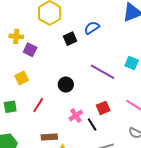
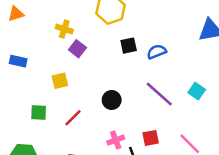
blue semicircle: (92, 28) -> (157, 52), moved

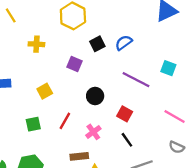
purple square: (77, 49) -> (74, 64), moved
red square: (151, 138) -> (125, 114), moved, turned -35
pink cross: (116, 140) -> (93, 132), moved

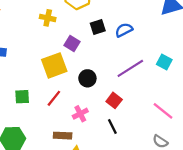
yellow cross: (36, 44) -> (48, 18), moved
purple line: (136, 80) -> (130, 68), turned -68
yellow square: (45, 91) -> (54, 65), moved, size x1.6

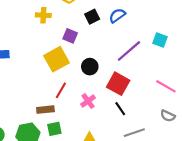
green square: (22, 97) -> (54, 129), moved
red square: (114, 100) -> (118, 84), size x1.5
brown rectangle: (63, 136) -> (45, 110), moved

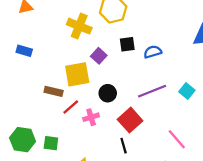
yellow cross: (43, 15) -> (79, 26), size x1.5
pink cross: (88, 101) -> (91, 117), moved
brown rectangle: (45, 110) -> (54, 91), moved

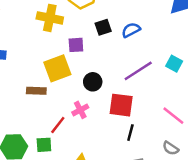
purple square: (99, 56) -> (76, 45), turned -35
red line: (71, 107) -> (58, 125), moved
red square: (130, 120) -> (121, 105), turned -30
black line: (124, 146) -> (130, 133), moved, turned 42

